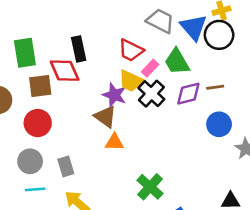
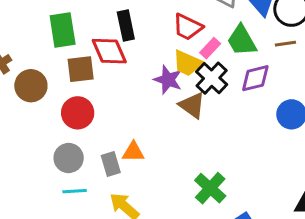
brown line: (215, 87) -> (285, 44), moved
brown triangle: (105, 117) -> (192, 105), moved
orange triangle: (114, 142) -> (133, 152), moved

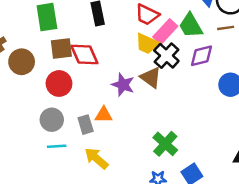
pink rectangle: (210, 48) -> (165, 32), size x1.5
red diamond: (109, 51) -> (84, 55), moved
purple star: (168, 80) -> (123, 85), moved

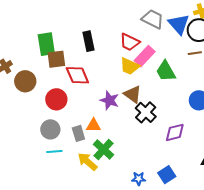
green trapezoid: (191, 26) -> (166, 71), moved
brown square: (61, 48) -> (56, 59), moved
black cross: (166, 56) -> (146, 112), moved
purple diamond: (201, 56) -> (175, 132), moved
green cross: (165, 144) -> (104, 150), moved

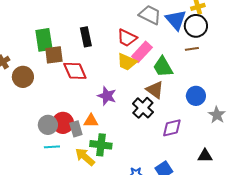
brown triangle: (133, 94) -> (155, 90), moved
red circle: (56, 99) -> (63, 123), moved
green cross: (104, 150) -> (101, 145), turned -35

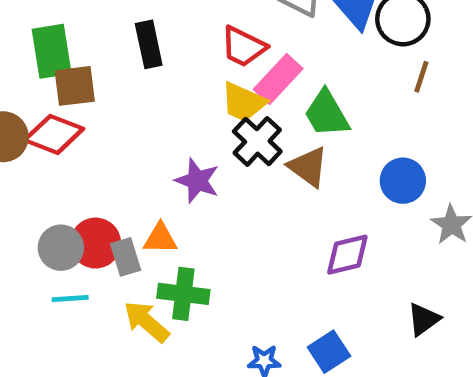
brown line: (192, 49) -> (421, 77), moved, turned -64
red diamond: (75, 71) -> (54, 134), moved, turned -45
black cross: (143, 108) -> (257, 141), moved
black triangle: (205, 156) -> (424, 319), turned -35

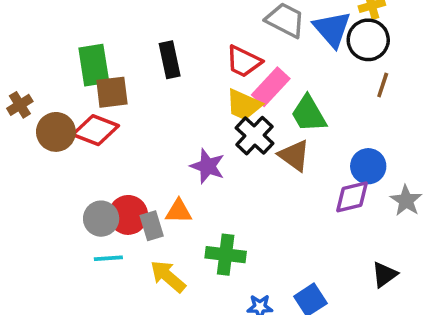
purple diamond: (347, 255) -> (352, 197), moved
green cross: (183, 294) -> (226, 255), moved

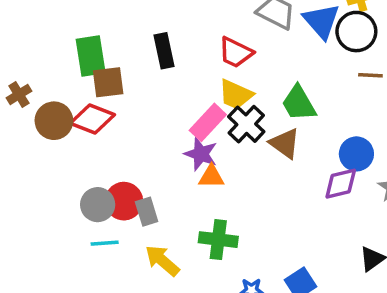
brown line: (383, 85) -> (370, 75), turned 75
pink rectangle: (271, 87) -> (208, 122), moved
orange triangle: (179, 211) -> (211, 177), moved

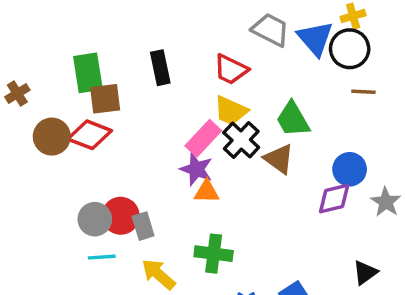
brown cross: (19, 94) -> (17, 94), moved

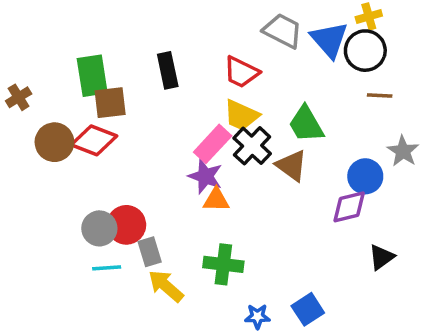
gray star: (386, 202) -> (403, 151), moved
gray rectangle: (143, 226) -> (150, 252), moved
black triangle: (365, 273) -> (381, 257), moved

